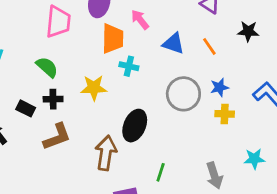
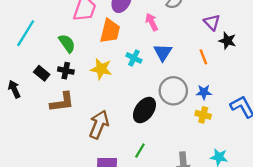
black star: (248, 31) -> (227, 41), moved
orange trapezoid: (113, 39) -> (110, 31), moved
blue triangle: (173, 43) -> (163, 52), moved, turned 30
black ellipse: (135, 126) -> (144, 110), moved

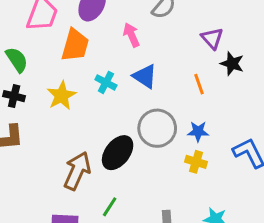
blue triangle: (163, 52) -> (145, 76), turned -30
yellow star: (101, 69) -> (62, 96), turned 30
brown arrow: (99, 124) -> (77, 171), moved

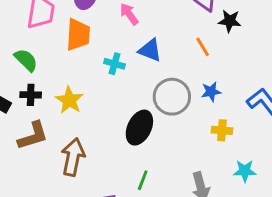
yellow star: (62, 96) -> (69, 100), moved
yellow cross: (196, 162) -> (222, 130), moved
brown arrow: (77, 171) -> (73, 157), moved

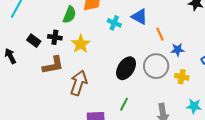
orange line: (203, 47) -> (160, 34), moved
green semicircle: (26, 60) -> (69, 15), moved, turned 60
gray circle: (172, 97) -> (156, 66), moved

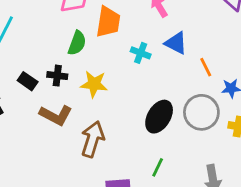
yellow star: (81, 44) -> (94, 84), turned -30
brown L-shape: (53, 65) -> (56, 115), turned 40

